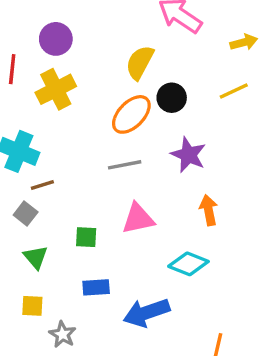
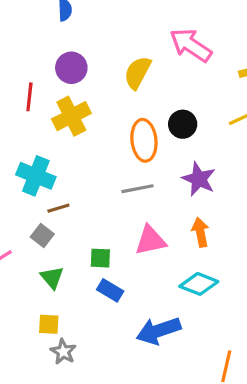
yellow semicircle: (140, 62) -> (137, 73), moved
orange ellipse: (131, 114) -> (144, 140), turned -51
orange arrow: (209, 210) -> (200, 232), moved
blue rectangle: (96, 287) -> (110, 290), moved, turned 35
gray star: (63, 334) -> (63, 352), moved

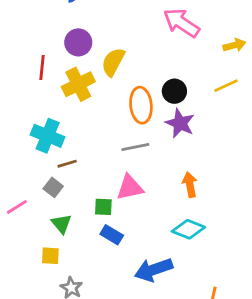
yellow semicircle: (137, 73) -> (113, 62), moved
purple star: (199, 179) -> (180, 123), moved
pink triangle: (150, 240) -> (130, 187), moved
yellow square: (49, 324) -> (50, 256), moved

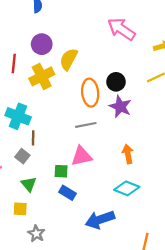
brown line: (67, 164) -> (33, 138), turned -72

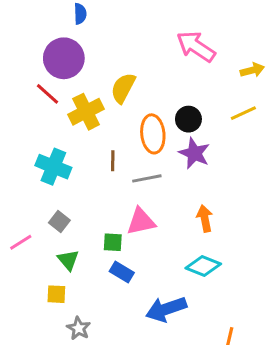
purple circle: (42, 44) -> (64, 58), moved, size x1.4
red line: (14, 64) -> (47, 94), turned -54
brown line: (33, 138) -> (113, 161), moved

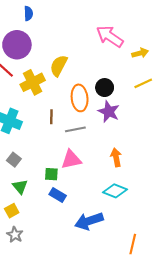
yellow arrow: (252, 70) -> (140, 53), moved
yellow square: (56, 294) -> (12, 211), turned -32
gray star: (79, 328) -> (15, 235), moved

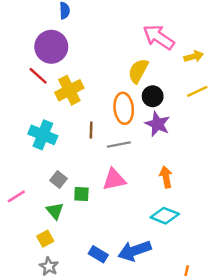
yellow semicircle: (59, 66) -> (138, 71), moved
gray square: (14, 160) -> (59, 179), moved
green square: (51, 174) -> (81, 194), moved
blue rectangle: (58, 195) -> (98, 254), moved

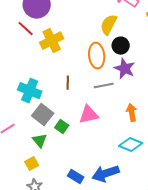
brown line: (91, 130) -> (68, 83), moved
cyan cross: (43, 135) -> (30, 91), moved
gray line: (119, 145) -> (104, 86), moved
gray square: (59, 179) -> (43, 115), size x1.5
green square: (81, 194) -> (62, 127), turned 32

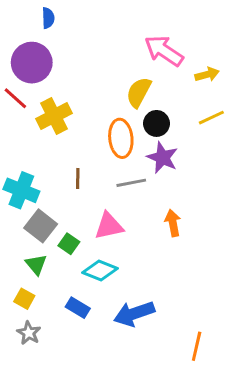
cyan diamond: (131, 145) -> (100, 270), moved
yellow square: (32, 164) -> (24, 299), turned -32
blue rectangle: (76, 177) -> (78, 308), moved

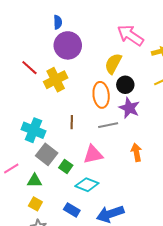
blue semicircle: (48, 18) -> (58, 22), moved
purple circle: (32, 63) -> (68, 45), moved
green triangle: (36, 265) -> (34, 181), moved, turned -49

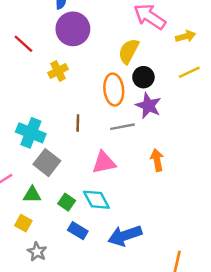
red line: (29, 68) -> (23, 44), moved
yellow cross: (56, 80) -> (58, 71), size x0.7
green square: (66, 167) -> (67, 202), moved
cyan diamond: (87, 185) -> (96, 200), turned 40
yellow square: (35, 204) -> (23, 223), moved

